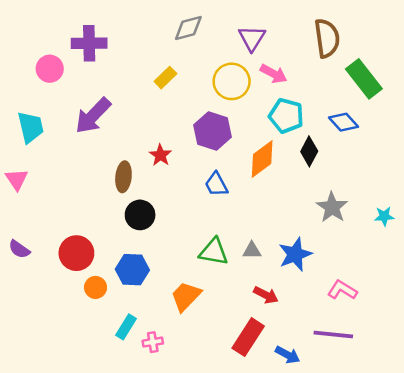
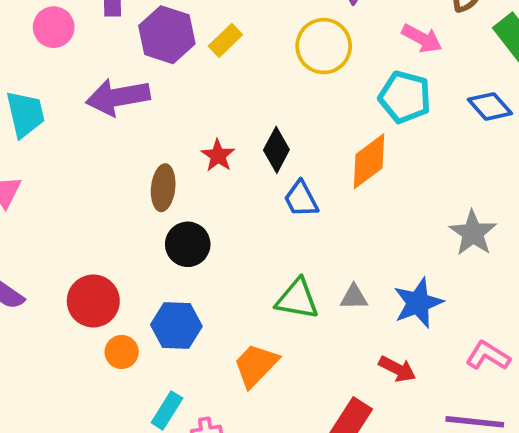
pink arrow: (274, 74) -> (422, 38), moved
purple arrow: (93, 116) -> (118, 97), turned 36
purple hexagon: (213, 131) -> (167, 35), moved
black diamond: (309, 151) -> (276, 150), moved
red arrow: (266, 295) -> (397, 369), moved

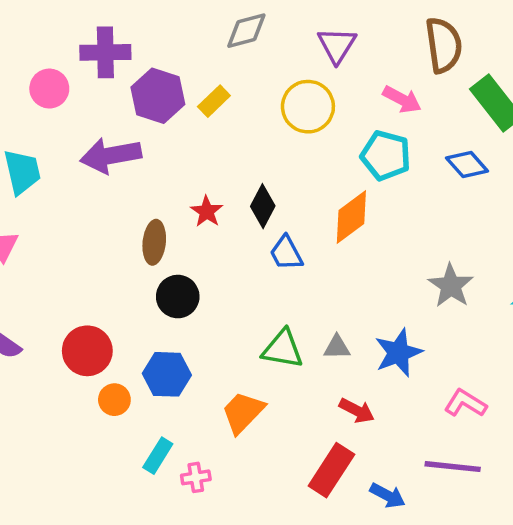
red arrow: (397, 369) -> (357, 410), moved

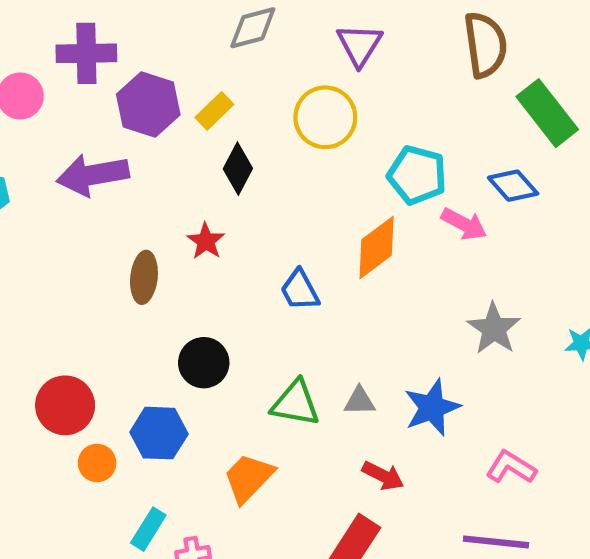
pink arrow: (402, 99) -> (464, 224), moved
black diamond: (263, 206) -> (238, 169), moved
black circle: (178, 297) -> (204, 363), moved

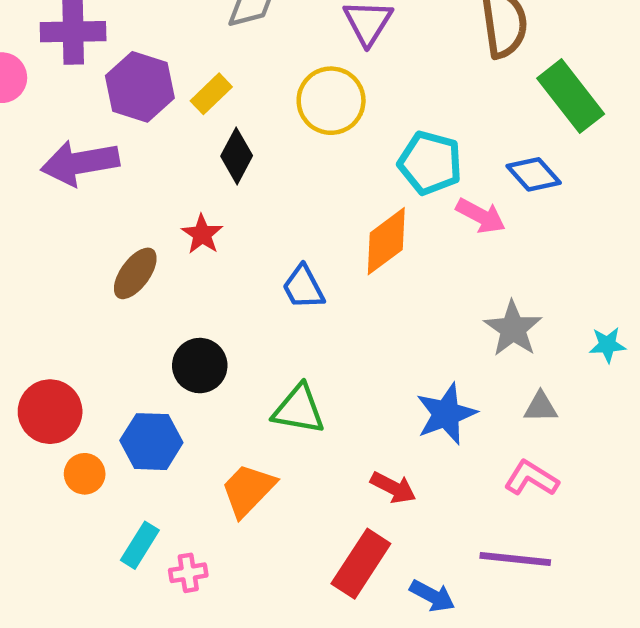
brown ellipse: (144, 277) -> (135, 273), turned 30
gray triangle: (359, 401) -> (541, 407), moved

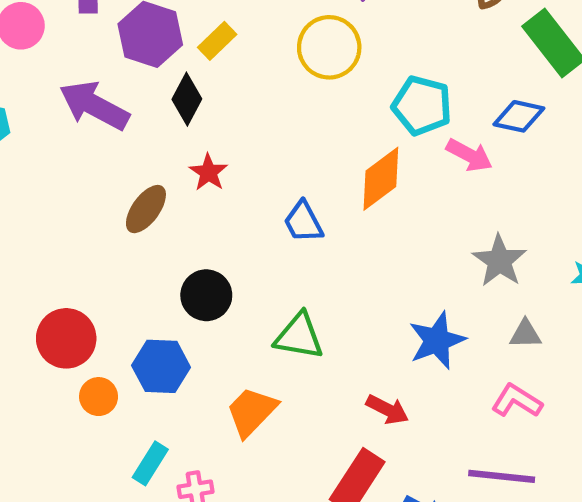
black diamond: (237, 156) -> (187, 99), moved
purple arrow: (80, 163) -> (94, 106), turned 38
blue diamond: (534, 174) -> (519, 116), turned -36

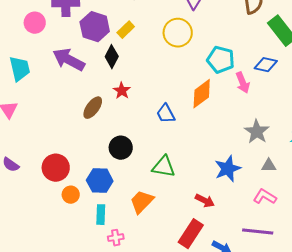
pink arrow: (469, 155) -> (243, 83), turned 40
cyan rectangle: (150, 463) -> (101, 215), moved, turned -30

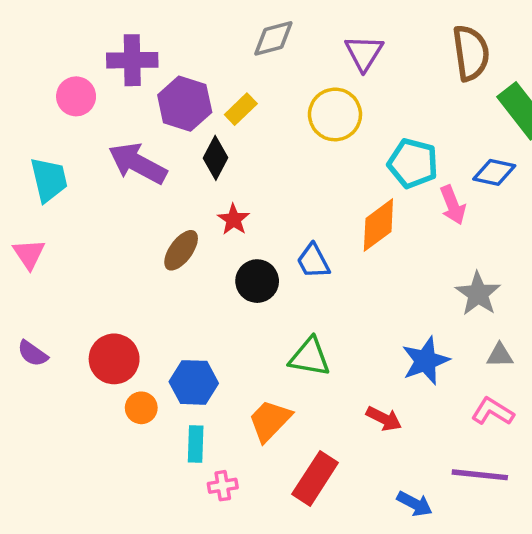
black circle: (121, 148) -> (257, 281), moved
red rectangle: (191, 234) -> (315, 478), moved

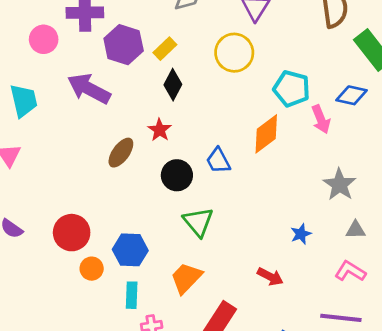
black diamond: (215, 158) -> (173, 85), moved
green triangle: (310, 357) -> (198, 222), moved, turned 40
blue star: (426, 361) -> (301, 234), size x0.6

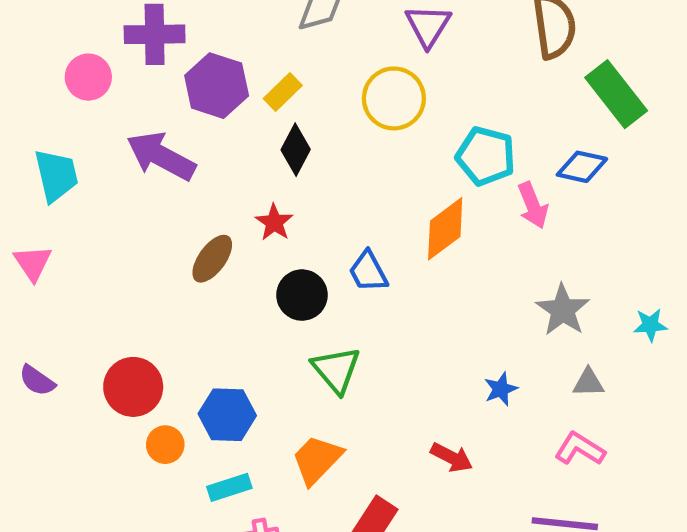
cyan rectangle: (132, 295) -> (229, 487), turned 70

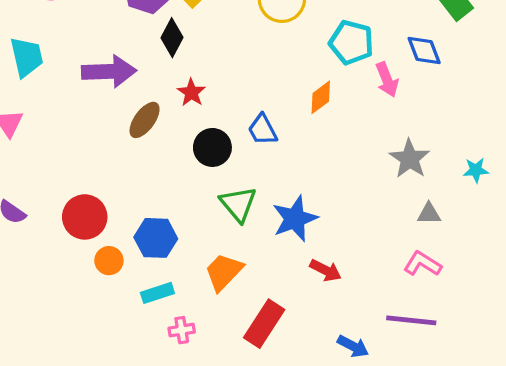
black diamond: (296, 150) -> (172, 38), moved
purple arrow: (161, 156) -> (109, 71), moved, turned 150
blue diamond: (582, 167) -> (424, 50), turned 57
orange diamond: (445, 229) -> (321, 97), size x0.7
blue star: (501, 389) -> (295, 219), moved, size x1.8

